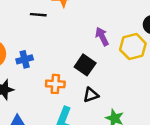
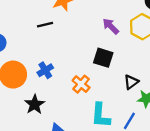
orange cross: (55, 84) -> (81, 84), turned -36
black triangle: (91, 95) -> (131, 82), moved

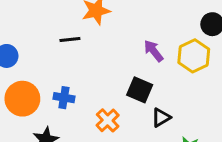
blue cross: (45, 70) -> (64, 98), turned 35
black triangle: (131, 82) -> (161, 118), moved

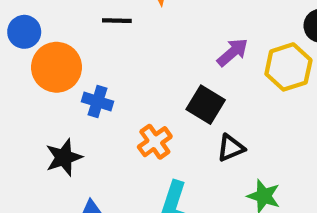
purple arrow: (154, 51) -> (233, 52), turned 80
orange circle: (22, 99) -> (57, 67), moved

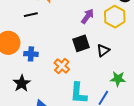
black square: (206, 105) -> (81, 43), turned -36
black triangle: (231, 148) -> (103, 50), moved

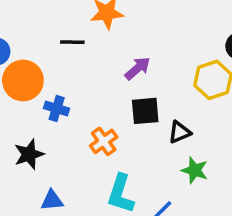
purple arrow: (88, 16) -> (138, 68), moved
green star: (118, 79) -> (195, 170), moved

